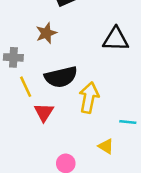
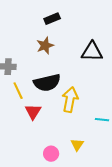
brown star: (46, 33) -> (45, 46), moved
yellow triangle: (106, 146) -> (77, 145), moved, turned 32

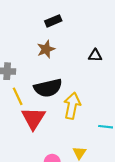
black triangle: (92, 52) -> (95, 56), size x0.6
red triangle: (33, 112) -> (33, 118), size x1.4

